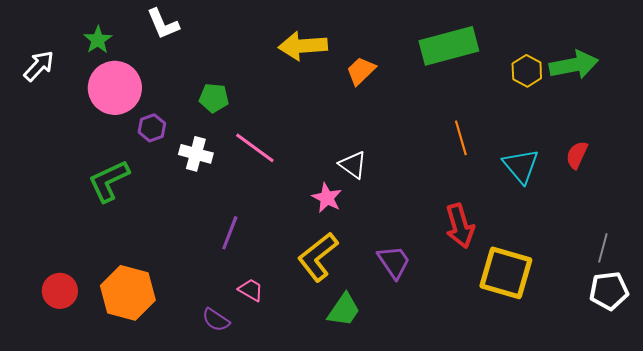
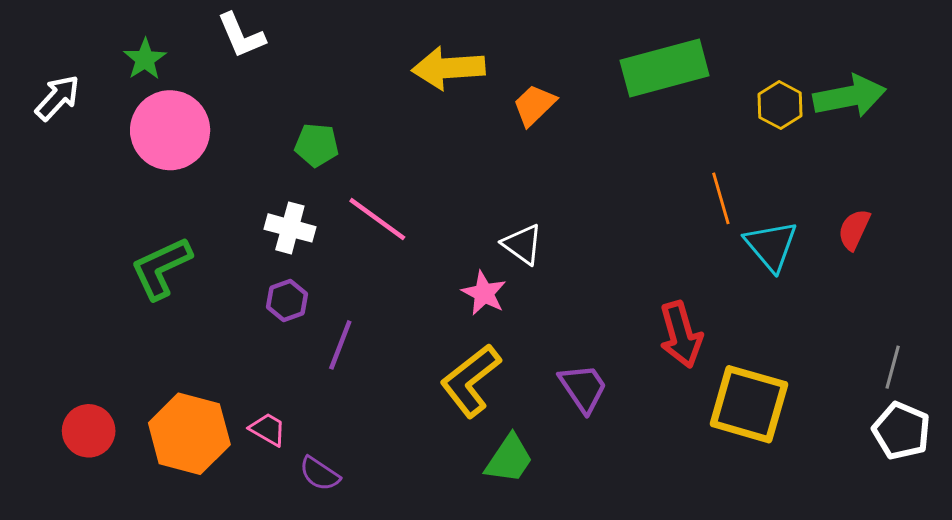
purple hexagon: (152, 128) -> (287, 301), moved
orange line: (461, 138) -> (721, 198), moved
pink trapezoid: (251, 290) -> (268, 429), moved
white pentagon: (609, 291) -> (901, 431), turned 30

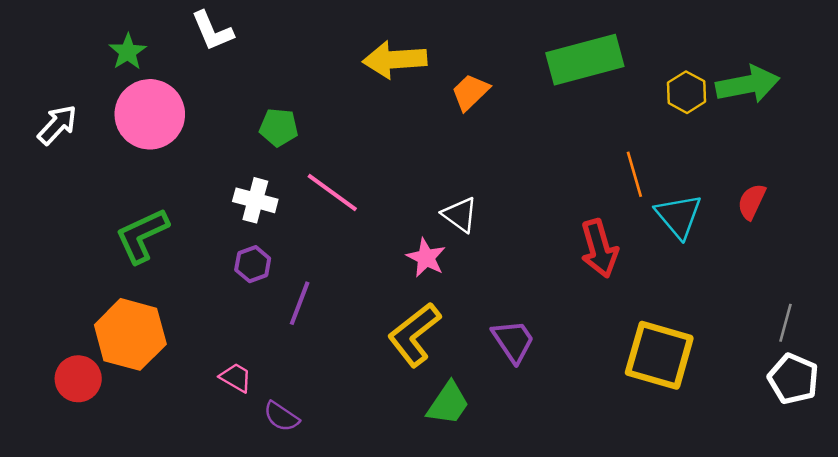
white arrow: (58, 98) -> (57, 125), moved
red arrow: (681, 335) -> (599, 249), moved
orange hexagon: (189, 434) -> (130, 334), moved

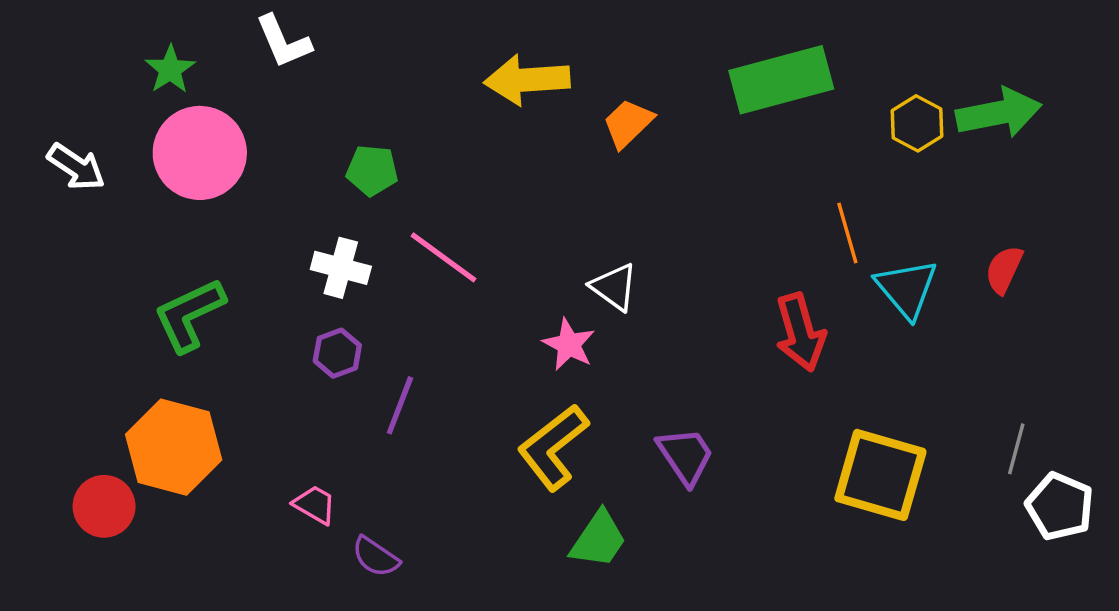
white arrow: (57, 125) -> (76, 167), turned 81
gray line: (786, 323) -> (1016, 449), moved

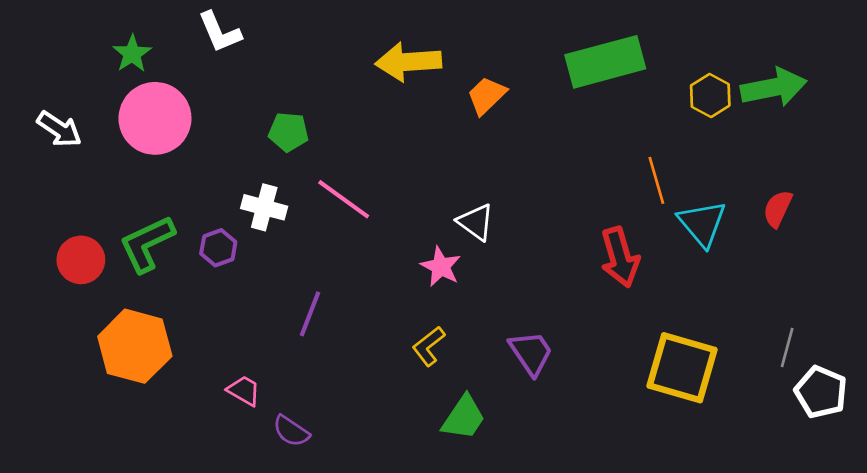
purple hexagon: (337, 353) -> (218, 248), moved
yellow L-shape: (553, 447) -> (429, 346), size x0.6
red circle: (104, 506) -> (81, 260), moved

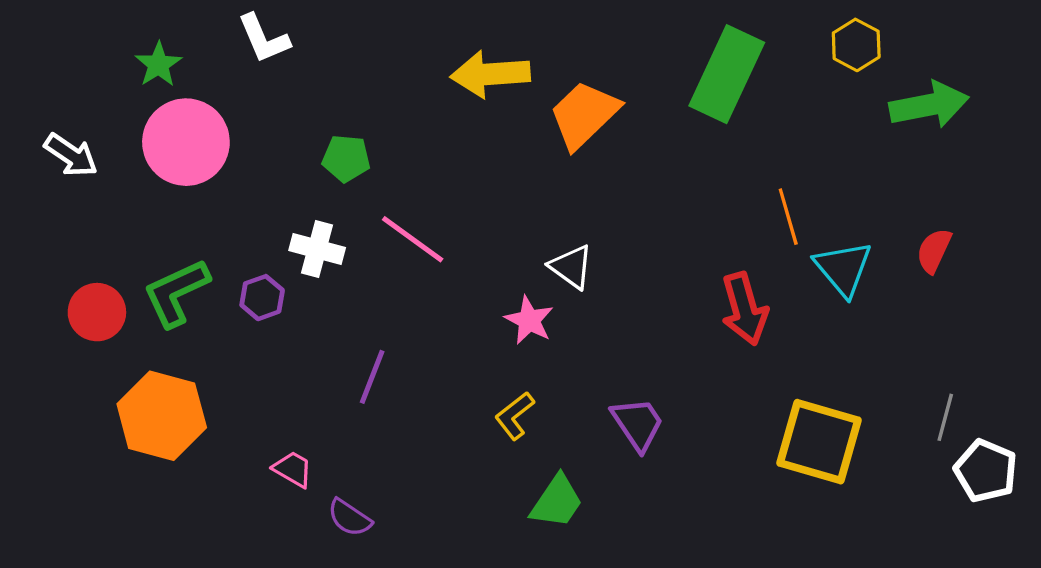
green rectangle: (605, 62) -> (727, 74), turned -50
orange trapezoid: (487, 95) -> (584, 115), size x1.5
yellow hexagon: (710, 95) -> (856, 45), moved

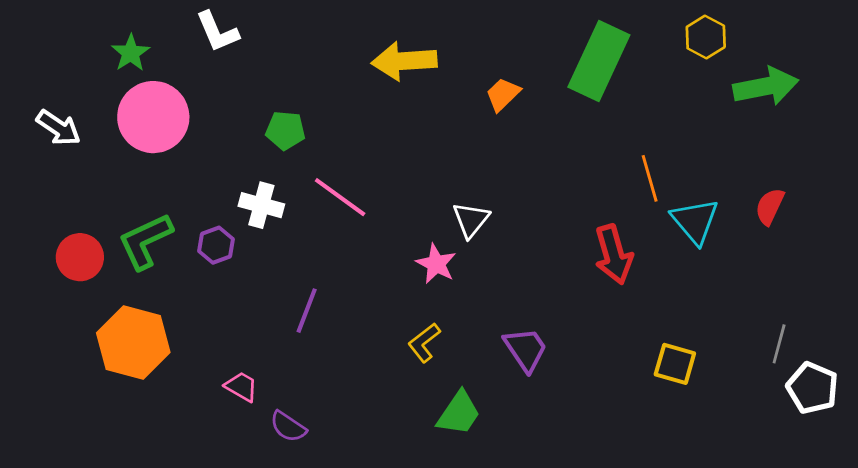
orange trapezoid: (584, 115) -> (503, 94), moved, size x0.6
white triangle: (571, 267) -> (471, 220), turned 33
yellow square: (819, 442) -> (675, 364), size x0.6

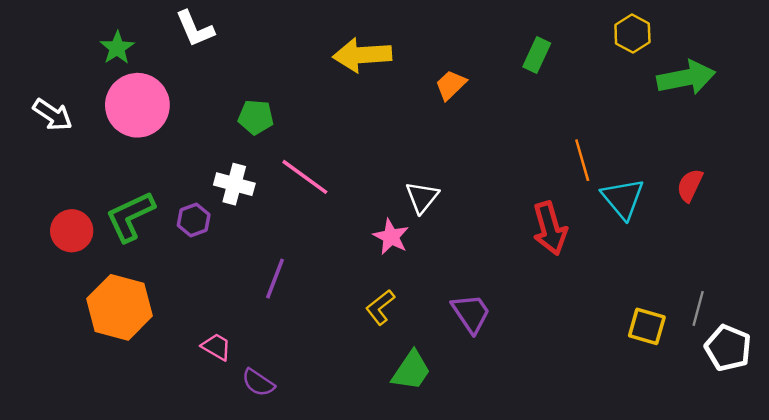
green rectangle: (599, 61) -> (537, 55), size x0.5
yellow square: (675, 364) -> (647, 326), moved

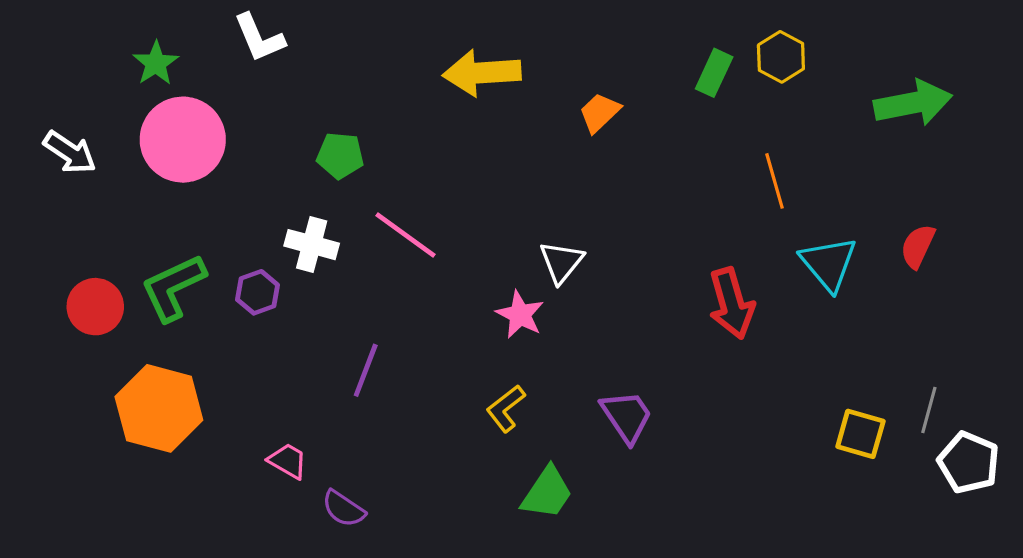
yellow hexagon: (632, 33) -> (781, 57), moved
orange line: (582, 160) -> (775, 181), moved

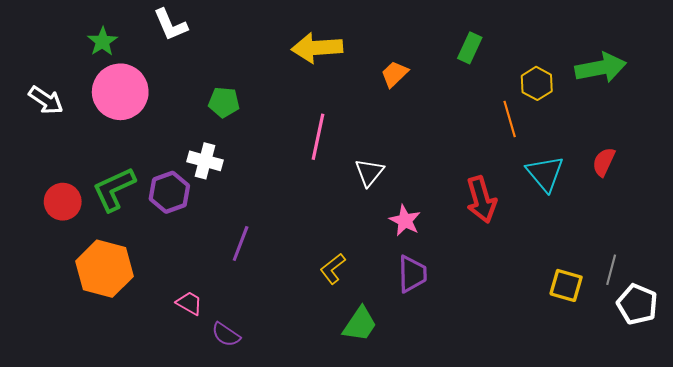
yellow hexagon: (781, 57) -> (537, 83), moved
pink line: (405, 235) -> (318, 137), moved, turned 66
purple hexagon: (258, 292) -> (169, 192), size x1.4
pink star: (520, 315) -> (405, 221), moved
purple trapezoid: (627, 416) -> (412, 274), turned 33

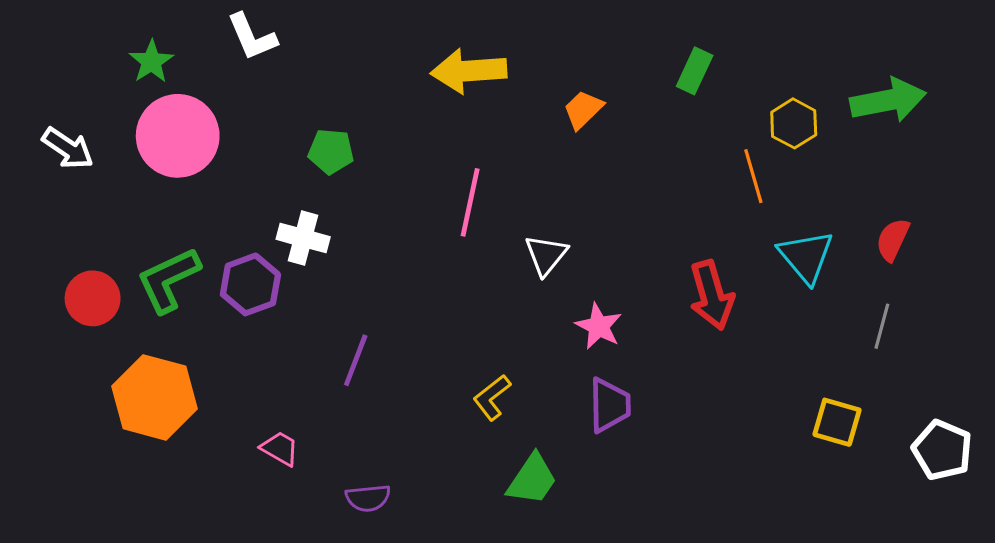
gray line: (611, 270) -> (882, 326), moved
purple semicircle: (226, 335) -> (368, 498), moved, turned -40

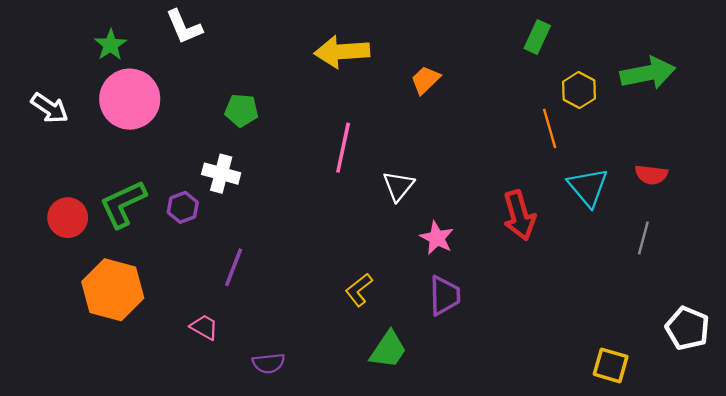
green rectangle: (695, 71) -> (537, 37), moved
red semicircle: (893, 240) -> (651, 175), turned -108
purple hexagon: (250, 284) -> (183, 207), size x0.7
purple line: (356, 360) -> (234, 267), moved
yellow square: (837, 422) -> (611, 365), moved

